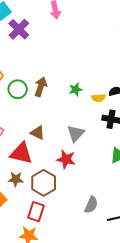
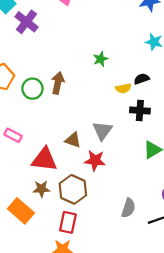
green star: (76, 89) -> (101, 59), moved
brown triangle: (38, 133) -> (73, 140), moved

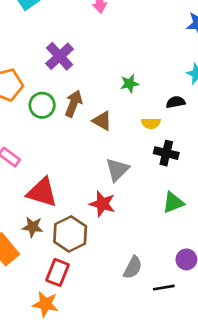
purple cross: (26, 22) -> (60, 56), moved
black semicircle: (142, 79) -> (176, 102), moved
brown triangle: (73, 140) -> (102, 121), moved

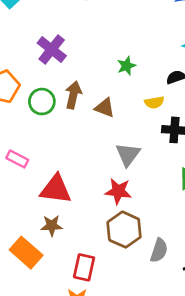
brown hexagon: (70, 234) -> (124, 230), moved

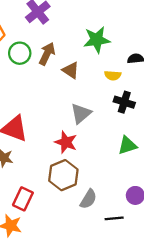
green star: (126, 66) -> (97, 40), size x1.6

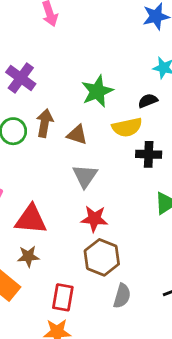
yellow semicircle: (113, 75) -> (127, 127), size x1.5
gray triangle: (81, 114) -> (85, 176), moved
gray semicircle: (88, 199) -> (122, 296), moved

